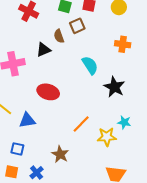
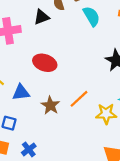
cyan semicircle: (90, 65) -> (91, 16), moved
brown star: (60, 154) -> (50, 105), moved

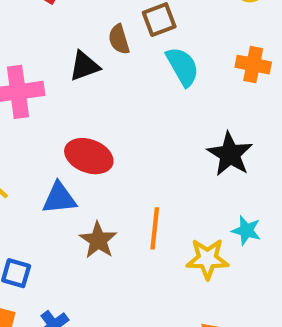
blue triangle: (21, 92) -> (59, 198), moved
orange line: (79, 99) -> (155, 228), turned -42

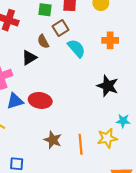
blue triangle: (59, 198) -> (15, 101), moved
orange line: (155, 228) -> (81, 144), moved

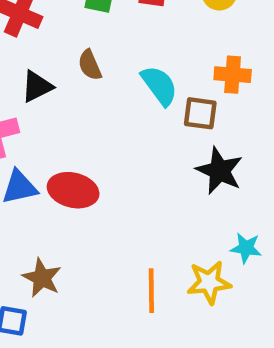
brown square: (61, 28) -> (200, 113), moved, turned 35
black triangle: (29, 58) -> (37, 86), moved
brown star: (53, 140) -> (42, 278), moved

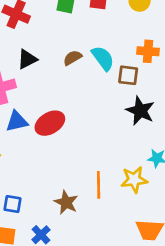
brown semicircle: (90, 65) -> (73, 58), moved, turned 84
red ellipse: (73, 190) -> (50, 123), turned -44
brown star: (42, 278) -> (66, 202), moved

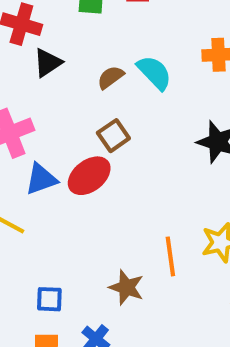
black triangle: (27, 59) -> (48, 63), moved
brown square: (128, 75) -> (113, 136), moved, turned -35

